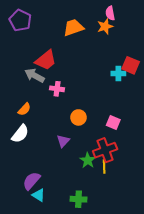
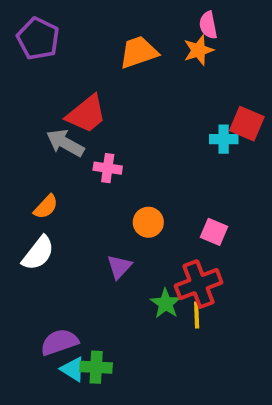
purple semicircle: (31, 181) -> (59, 342), turned 30
green cross: (78, 199) -> (96, 367), moved

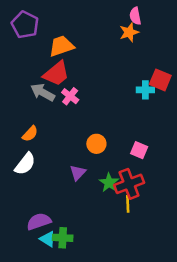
orange trapezoid: (139, 52) -> (61, 46), moved
pink cross: (108, 168) -> (70, 96), moved, turned 30
green star: (166, 303) -> (109, 183), moved

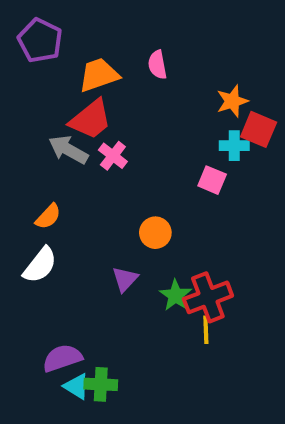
pink semicircle: (135, 16) -> (157, 65), moved
orange star: (129, 32) -> (232, 101), moved
pink square: (139, 150) -> (212, 180), moved

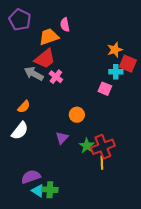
pink semicircle: (157, 65) -> (65, 25), moved

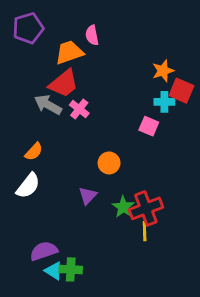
purple pentagon: (20, 20) -> (28, 28), turned 30

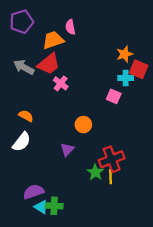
gray arrow: (48, 105) -> (24, 67), moved
orange semicircle: (34, 152) -> (26, 116), turned -104
green star: (123, 207) -> (95, 172), moved

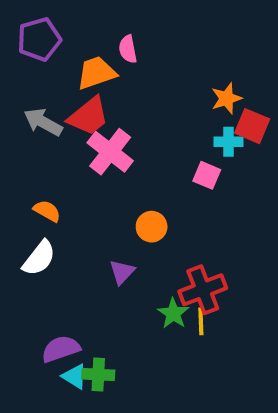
pink cross: (61, 83) -> (110, 152), size x1.6

